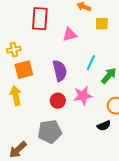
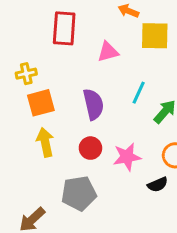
yellow square: (102, 24) -> (155, 36), size x1.5
yellow arrow: (16, 96) -> (45, 142), moved
pink star: (83, 96) -> (127, 157), moved

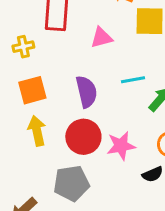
yellow cross: (26, 74) -> (23, 47), moved
cyan line: (139, 93) -> (133, 80), turned 55
red circle: (90, 148) -> (83, 137), size x1.5

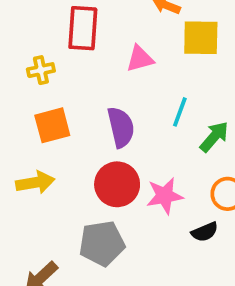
cyan line: (133, 80) -> (180, 112), turned -60
yellow arrow: (37, 131) -> (35, 182), moved, turned 92

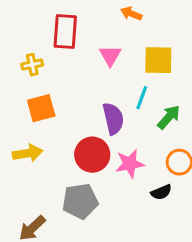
yellow square: (201, 38) -> (158, 60), moved
pink triangle: (140, 59) -> (110, 56), turned -45
purple semicircle: (121, 127) -> (113, 119), moved

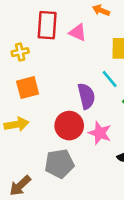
pink triangle: (110, 56) -> (78, 32), moved, turned -36
cyan line: (142, 98) -> (110, 79), turned -60
pink star: (130, 164) -> (100, 133), turned 30

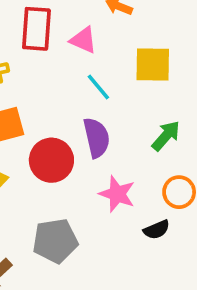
cyan line: (110, 79) -> (98, 87), moved
red circle: (69, 126) -> (51, 160), moved

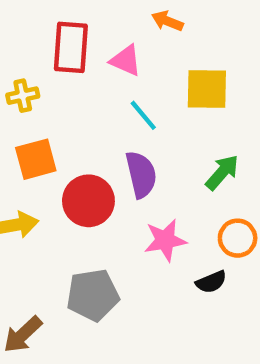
pink star: (117, 194) -> (165, 240), turned -30

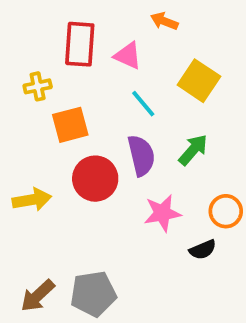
yellow square: (207, 89) -> (199, 81), turned 33
orange square: (36, 159) -> (70, 125), moved
green arrow: (222, 172) -> (193, 150), moved
gray pentagon: (93, 295) -> (93, 294), moved

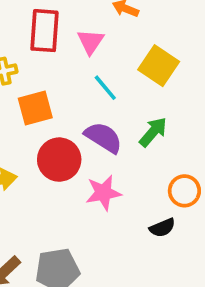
pink triangle: (128, 56) -> (91, 42), turned 40
purple semicircle: (141, 156) -> (103, 137), turned -45
pink star: (162, 213) -> (103, 193), moved

